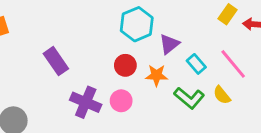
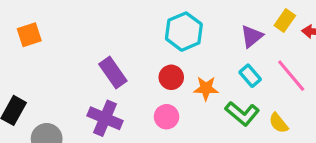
purple triangle: (169, 44) -> (252, 36), moved
purple rectangle: (56, 61) -> (113, 73), moved
yellow semicircle: (222, 95) -> (279, 123), moved
purple cross: (86, 102) -> (105, 118), moved

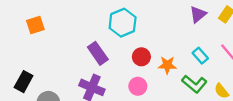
cyan hexagon: (184, 32) -> (123, 23), moved
purple triangle: (252, 36) -> (198, 14), moved

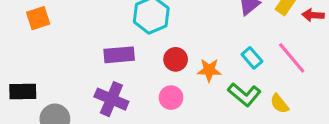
purple rectangle: (98, 53) -> (119, 55), turned -60
black rectangle: (24, 82) -> (23, 91), turned 60

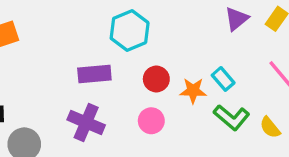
cyan rectangle: (252, 58) -> (223, 79), moved

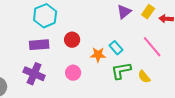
cyan hexagon: (130, 31) -> (45, 16), moved
red circle: (156, 79) -> (72, 40), moved
green L-shape: (232, 117) -> (121, 71), turned 130

